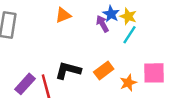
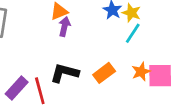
purple arrow: (102, 24) -> (64, 26), moved, turned 42
orange star: (128, 83) -> (141, 72), moved

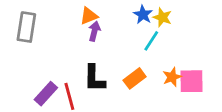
cyan line: (133, 33) -> (151, 41), moved
black L-shape: (64, 73) -> (94, 78), turned -104

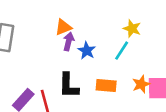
blue star: (143, 15) -> (87, 51), moved
orange rectangle: (135, 78) -> (106, 86), turned 42

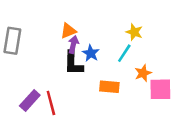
orange star: (141, 84) -> (143, 73), moved
black L-shape: (69, 86) -> (73, 63), moved

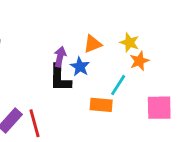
orange triangle: (68, 31) -> (93, 44), moved
cyan line: (124, 53) -> (118, 85), moved
orange star: (143, 73) -> (139, 61), moved

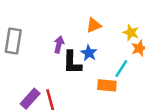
orange triangle: (93, 44) -> (94, 25), moved
purple arrow: (60, 57) -> (59, 45), moved

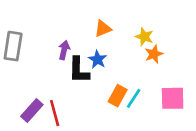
cyan line: (121, 69) -> (134, 98), moved
orange rectangle: (107, 85) -> (118, 96), turned -66

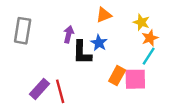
cyan line: (134, 98) -> (149, 56), moved
pink square: (173, 98) -> (135, 79), moved

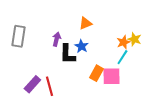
yellow star: (141, 22) -> (134, 39), moved

